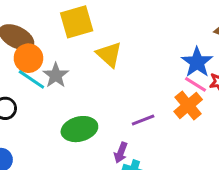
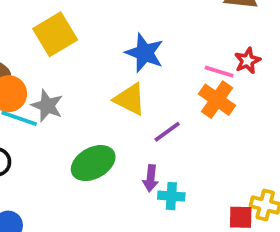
yellow triangle: (109, 55) -> (130, 99), moved
blue star: (197, 62) -> (145, 53), moved

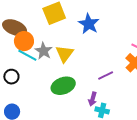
blue star: (145, 53) -> (89, 24), moved
yellow triangle: (130, 99) -> (64, 54), moved, turned 30

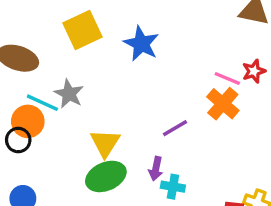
orange circle: (24, 41) -> (28, 121), moved
yellow triangle: (64, 54) -> (105, 143), moved
green ellipse: (63, 86) -> (106, 176), moved

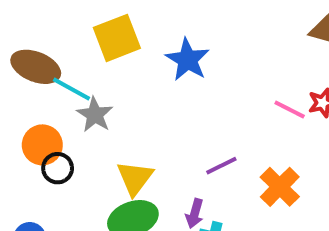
cyan line: (42, 103) -> (72, 89), moved
orange cross: (223, 104) -> (280, 187), moved
black circle: (18, 140) -> (58, 168), moved

